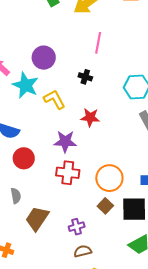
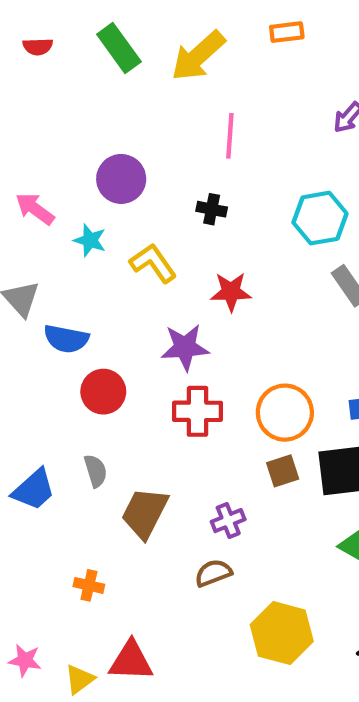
cyan star: (25, 85) -> (90, 240), size x0.6
brown square: (105, 206) -> (283, 471), turned 35
brown semicircle: (83, 251) -> (213, 573), moved

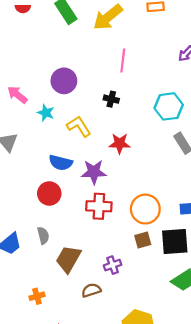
blue semicircle: (66, 339) -> (61, 163), moved
brown semicircle: (213, 573) -> (91, 290), moved
orange cross: (89, 585) -> (37, 296), turned -32

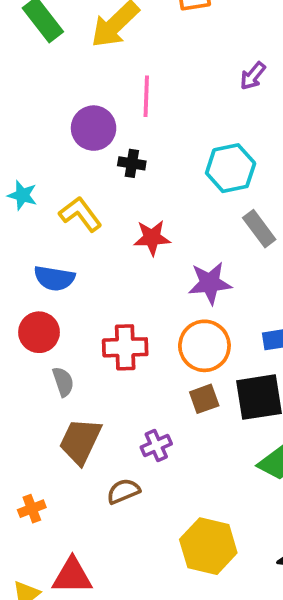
purple circle: (64, 81) -> (94, 128), moved
purple star: (94, 172) -> (210, 283), moved
gray semicircle: (43, 235) -> (63, 382), moved

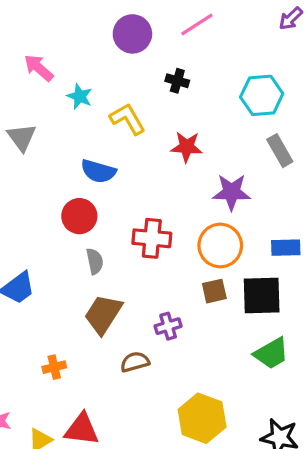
pink line: (146, 96) -> (197, 25), turned 48
purple circle: (94, 128) -> (132, 34), moved

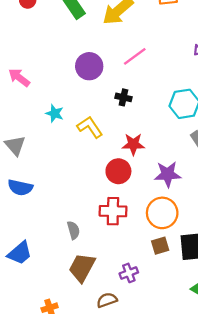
pink arrow: (39, 68) -> (19, 77), moved
blue semicircle: (98, 171) -> (20, 187), moved
red circle: (79, 216) -> (118, 171), moved

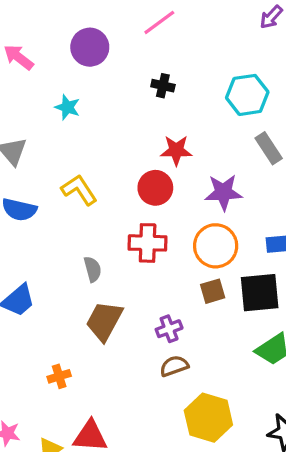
pink line: (135, 56) -> (159, 22), moved
purple circle: (89, 66) -> (90, 47), moved
yellow L-shape: (90, 127) -> (79, 190), moved
brown semicircle: (107, 300) -> (174, 366), moved

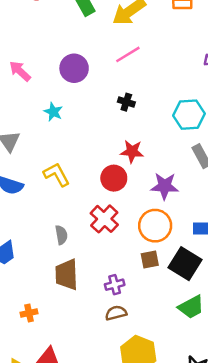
red cross: (148, 243) -> (104, 219), turned 36
black square: (260, 293) -> (185, 264), turned 32
brown trapezoid: (104, 321) -> (67, 275), turned -36

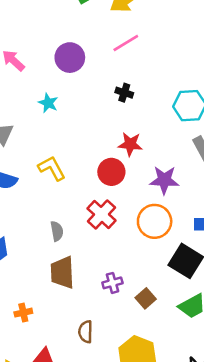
brown square: (150, 259) -> (146, 298), moved, turned -30
brown semicircle: (116, 313) -> (86, 332), moved, turned -75

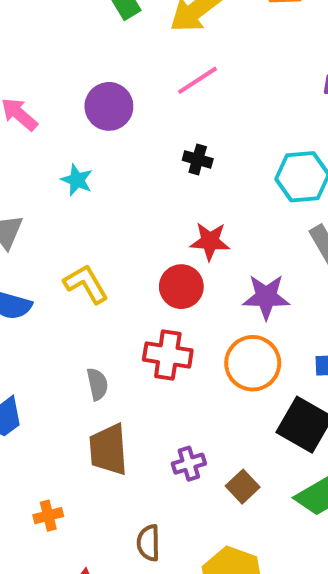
red cross: (102, 214) -> (168, 355), turned -32

